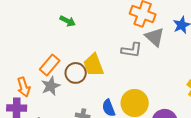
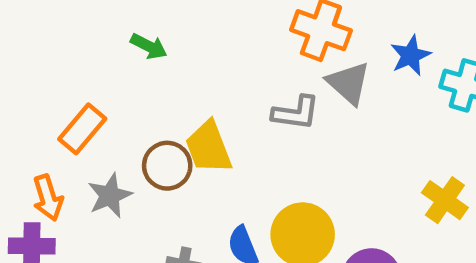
orange rectangle: (50, 65) -> (82, 129), moved

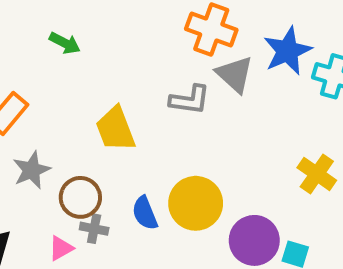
blue star: (411, 55) -> (287, 51), size x1.4
brown circle: (167, 166) -> (80, 197), moved

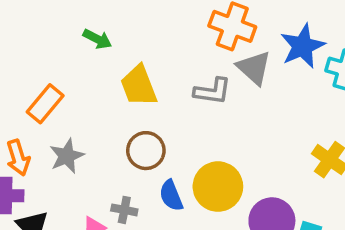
yellow trapezoid: (116, 129) -> (139, 86), moved
brown circle: (80, 197) -> (146, 151), moved

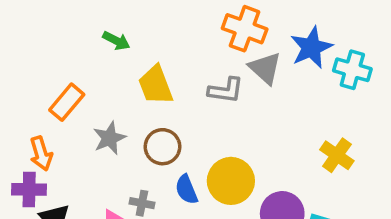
gray star: (67, 156) -> (109, 138), moved

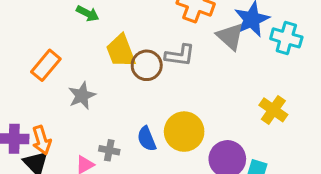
gray triangle: (265, 68) -> (230, 37), moved
brown circle: (162, 147) -> (147, 65), moved
orange arrow: (41, 154) -> (42, 140), moved

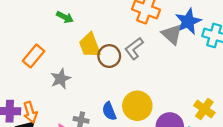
gray L-shape: (180, 55) -> (134, 48), turned 135
yellow cross: (273, 110) -> (204, 109), moved

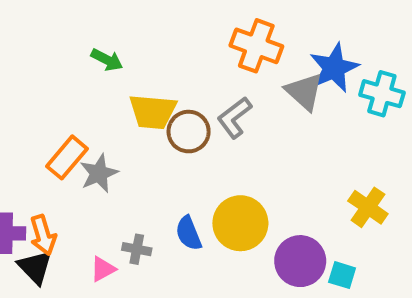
yellow trapezoid: (90, 45) -> (153, 112), turned -64
orange rectangle: (34, 56) -> (67, 157), moved
yellow cross: (204, 109) -> (368, 207), moved

